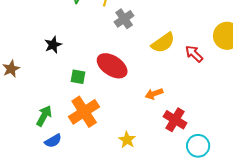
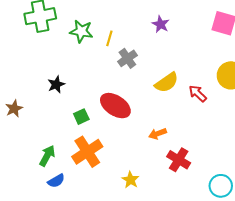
green square: (78, 77) -> (81, 117), turned -35
cyan circle: (198, 146) -> (221, 186), moved

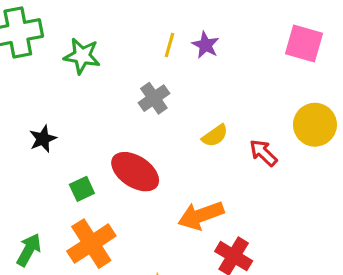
yellow line: (109, 38) -> (170, 45), moved
yellow semicircle: (167, 82) -> (215, 136), size x0.7
orange arrow: (158, 134) -> (201, 215), size x1.6

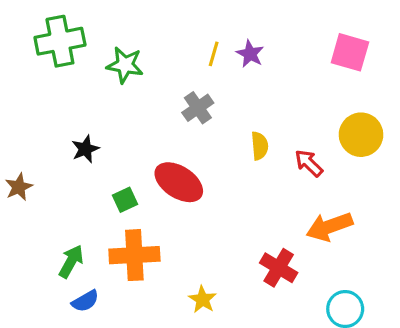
yellow semicircle: (215, 136) -> (260, 146), turned -60
orange arrow: (201, 215) -> (329, 227), moved
orange cross: (91, 244) -> (134, 255), turned 30

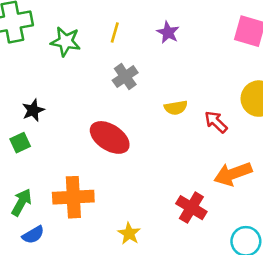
yellow line: (214, 54) -> (115, 32), moved
yellow semicircle: (260, 146) -> (176, 108), turned 85
green square: (125, 200) -> (20, 143), moved

